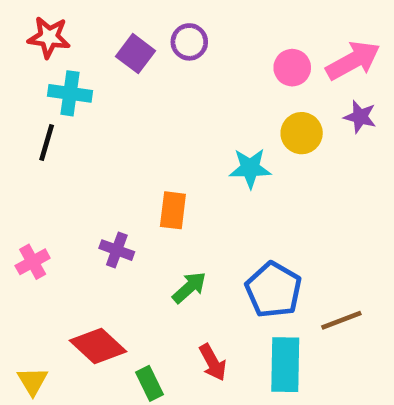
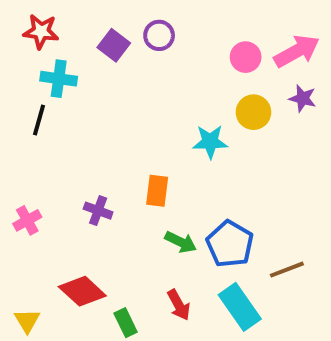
orange rectangle: (173, 210) -> (157, 191), moved
green arrow: (189, 288) -> (181, 242), moved, turned 68
cyan rectangle: (285, 365) -> (240, 307), turned -36

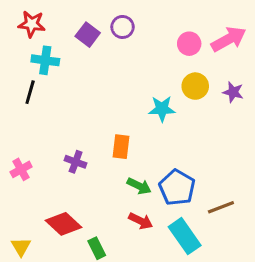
purple star: (303, 98) -> (233, 92), moved
red arrow: (179, 305) -> (141, 221), moved, turned -35

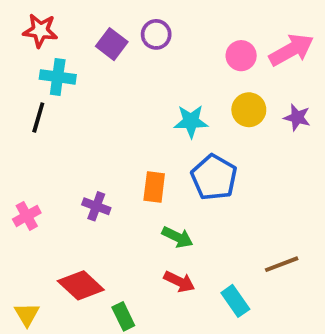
cyan star: (162, 109) -> (191, 121), moved
blue pentagon: (177, 188) -> (214, 177), moved
cyan rectangle: (185, 236) -> (235, 301), size x0.7

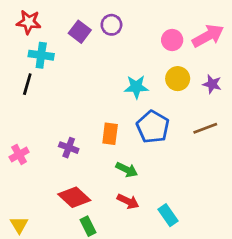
brown line: (282, 264) -> (205, 128), moved
red diamond: (81, 285) -> (74, 197), moved

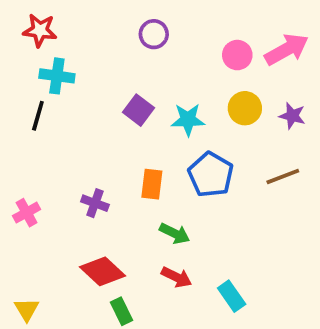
purple square: (80, 32) -> (139, 110), moved

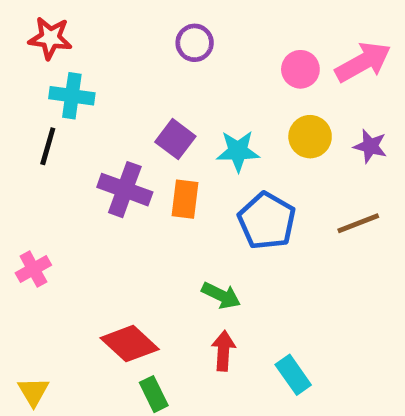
orange rectangle: (152, 184) -> (185, 199), moved
purple cross: (95, 203) -> (125, 190), moved, size x1.5
red arrow: (177, 277) -> (223, 351), turned -112

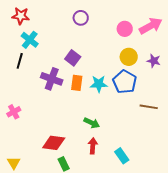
cyan cross: (72, 96) -> (30, 40), turned 30
cyan star: (238, 151) -> (99, 84), moved
blue pentagon: (267, 221) -> (125, 82), moved
brown line: (358, 223) -> (149, 107), moved, turned 30
red diamond: (130, 344) -> (54, 143), turned -35

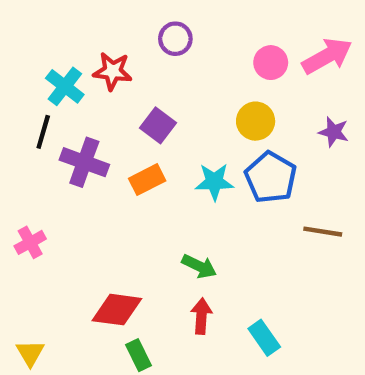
red star: (21, 16) -> (113, 71), moved
yellow circle: (129, 57) -> (256, 121), moved
purple cross: (52, 79) -> (84, 162), moved
orange rectangle: (77, 83) -> (147, 180), moved, turned 56

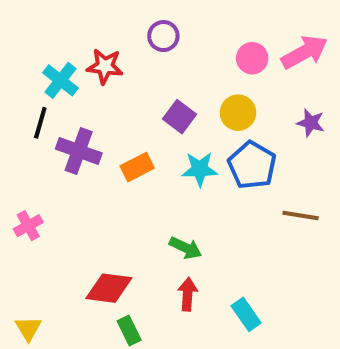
purple square: (158, 125) -> (179, 117), moved

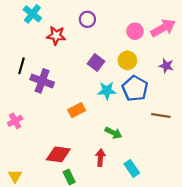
cyan cross: (61, 80) -> (32, 14), moved
orange rectangle: (137, 167) -> (77, 110), moved
green arrow: (186, 248) -> (113, 133), moved

